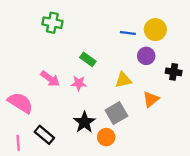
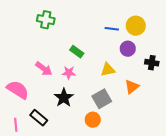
black star: (84, 122) -> (64, 98), moved

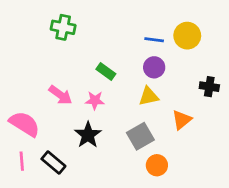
purple circle: (128, 49) -> (154, 67), moved
orange circle: (93, 120) -> (157, 165), moved
pink line: (16, 125) -> (22, 161), moved

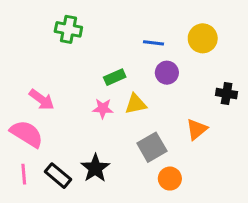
blue line: (154, 40) -> (153, 43), moved
green rectangle: (106, 71) -> (115, 77), turned -60
pink arrow: (60, 95) -> (42, 100), moved
yellow triangle: (149, 96) -> (136, 104), moved
black star: (88, 135) -> (95, 168), moved

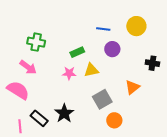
green cross: (68, 29) -> (36, 42), moved
pink line: (24, 174) -> (20, 126), moved

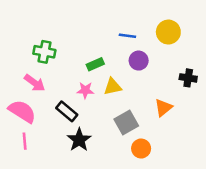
black rectangle: (39, 118) -> (67, 111), moved
pink line: (20, 126) -> (25, 141), moved

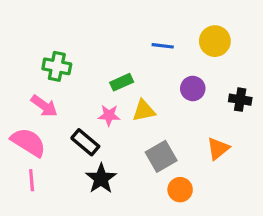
purple circle: (139, 61) -> (193, 88), moved
orange triangle: (163, 108) -> (218, 149), moved

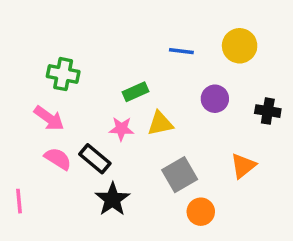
pink semicircle: (28, 142) -> (58, 159), moved, size x0.7
pink line: (32, 180) -> (19, 201), moved

